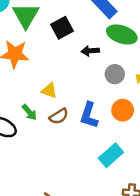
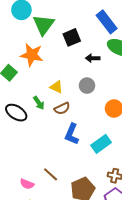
gray circle: (115, 74) -> (87, 86), moved
blue L-shape: (89, 115) -> (72, 134), moved

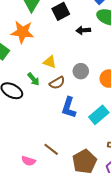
gray circle: (87, 86) -> (81, 71), moved

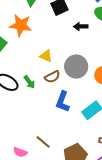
gray circle: (81, 71) -> (76, 67), size x1.5
green arrow: (33, 79) -> (29, 82), moved

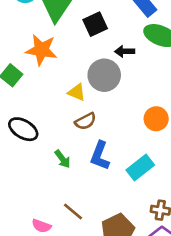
gray circle: (76, 67) -> (104, 75), moved
green arrow: (29, 82) -> (63, 159), moved

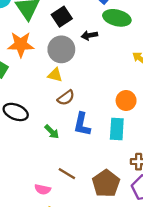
gray circle: (104, 75) -> (61, 49), moved
orange circle: (156, 119) -> (126, 101), moved
cyan rectangle: (140, 167) -> (117, 129), turned -40

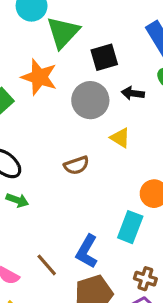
yellow triangle: (55, 75) -> (120, 138), moved
blue L-shape: (82, 124) -> (87, 251), moved
green arrow: (52, 132) -> (17, 200), moved, turned -42

